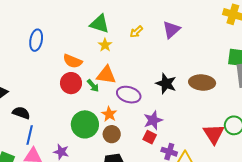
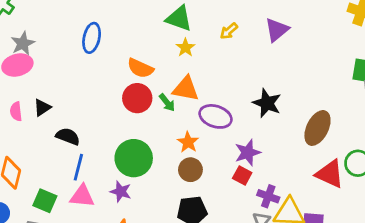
brown ellipse: (202, 83) -> (317, 128), moved, turned -70
green circle: (85, 124) -> (134, 158), moved
red triangle: (214, 134) -> (330, 174), turned -35

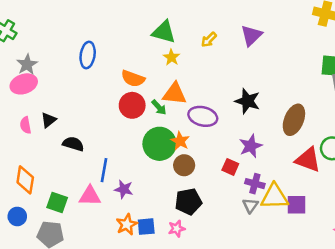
purple star: (248, 153) -> (251, 146), moved
green circle: (134, 158) -> (159, 144), moved
blue line: (78, 167) -> (104, 170), moved

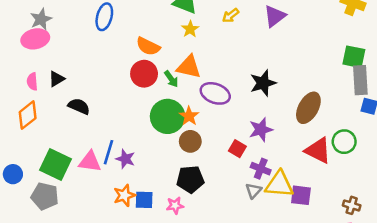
black star: (247, 101) -> (263, 83), turned 30
blue line: (104, 170) -> (108, 152), moved
orange diamond: (25, 180) -> (28, 115), moved, turned 36
green square: (57, 202) -> (55, 165), size x1.4

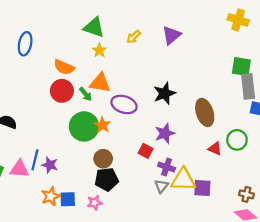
brown ellipse: (308, 108) -> (205, 112), turned -44
brown circle: (190, 141) -> (103, 159), moved
red triangle: (318, 150) -> (215, 149), size x0.6

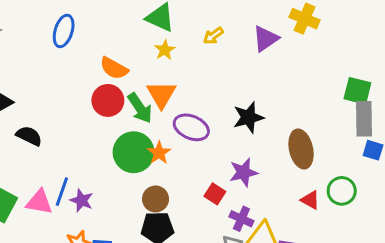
yellow cross: (238, 20) -> (305, 19), moved
orange triangle: (100, 83) -> (161, 95), turned 45
green arrow: (86, 94) -> (140, 108), size x1.5

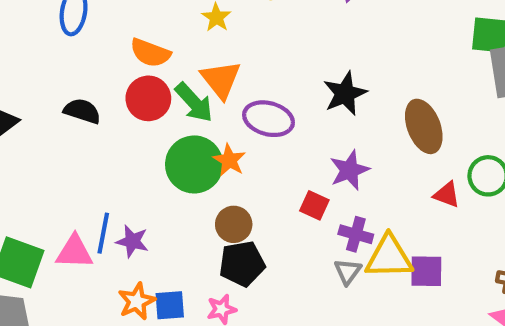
black semicircle: (29, 136) -> (82, 111), moved

